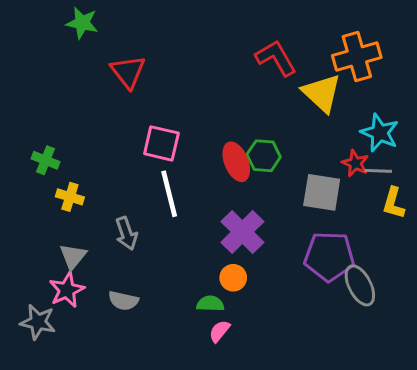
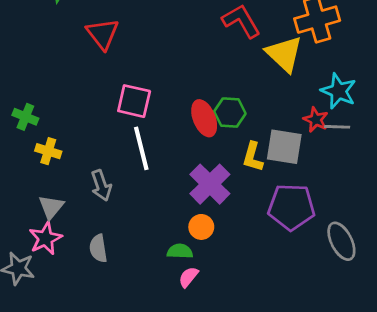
yellow L-shape: (393, 203) -> (253, 157), moved
gray ellipse: (360, 285) -> (341, 241), moved
gray semicircle: (123, 301) -> (98, 248), turned 68

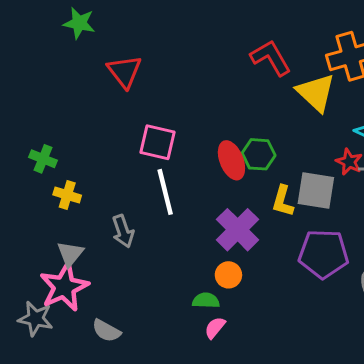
pink star: (45, 238) -> (64, 287), size x1.4
gray semicircle: (98, 248) -> (106, 331), moved, turned -52

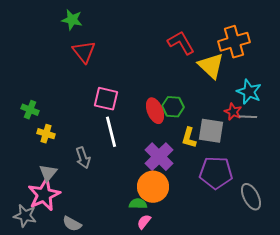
green star: (79, 23) -> (72, 20), moved
orange circle: (228, 275) -> (153, 187), size x1.8

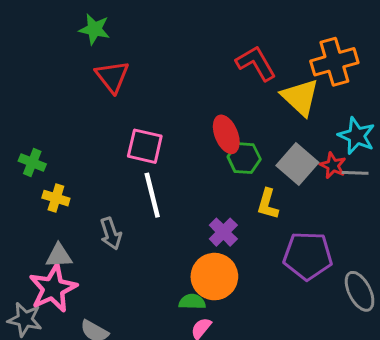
red ellipse: (155, 111) -> (226, 134), moved
gray square: (211, 131) -> (297, 164), moved, turned 32
purple cross: (159, 157) -> (223, 232), size x0.7
gray triangle: (48, 173) -> (59, 256), turned 48

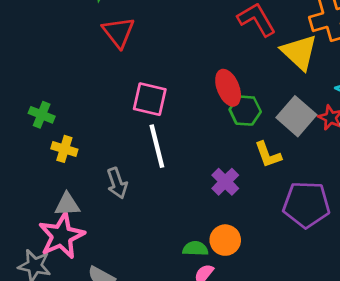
yellow L-shape: (268, 204) -> (268, 155), turned -36
orange circle: (214, 277) -> (225, 240), moved, size x0.7

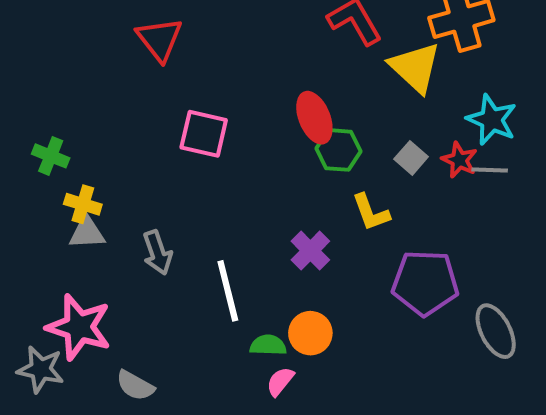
gray square: (296, 116) -> (411, 158), size x0.6
white line: (157, 146) -> (228, 291), moved
gray triangle: (67, 204) -> (87, 232), moved
pink star: (62, 236) -> (79, 327), turned -30

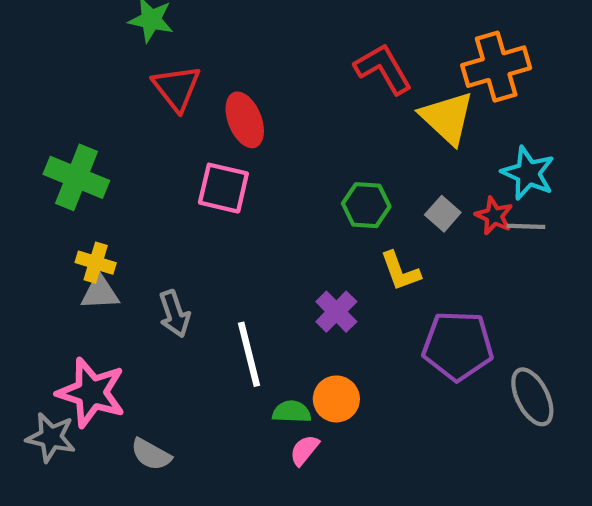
red ellipse: (314, 118) -> (245, 120), moved
green cross: (51, 156) -> (76, 177), moved, size x1.6

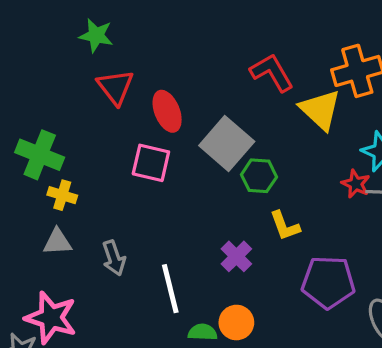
gray square: (443, 214) -> (227, 144), moved, size x2.0
yellow cross: (96, 263) -> (62, 195), moved

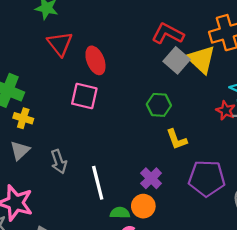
red L-shape: (272, 73) -> (168, 34), turned -32
gray square: (227, 144) -> (177, 60), moved, size x0.7
gray triangle: (57, 242) -> (20, 150), turned -40
purple cross: (236, 256) -> (151, 178), moved

